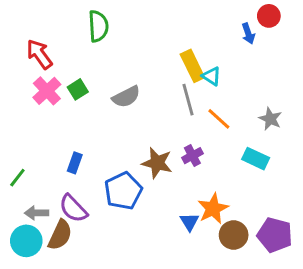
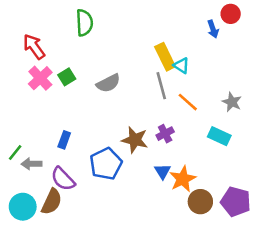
gray arrow: (37, 213) -> (31, 164), moved
blue triangle: (189, 222) -> (163, 171), moved

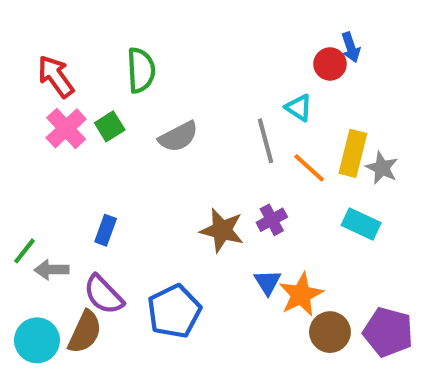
red circle: (231, 14) -> (330, 64), moved
green semicircle: (84, 23) -> (141, 70), moved
yellow rectangle: (165, 57) -> (353, 153), moved, turned 40
blue pentagon: (106, 164) -> (174, 311), moved

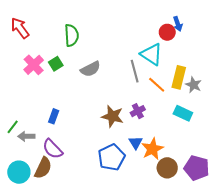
red arrow: (56, 76) -> (20, 28), moved
cyan triangle: (299, 108) -> (151, 54), size x1.6
blue pentagon: (174, 311) -> (111, 157), moved

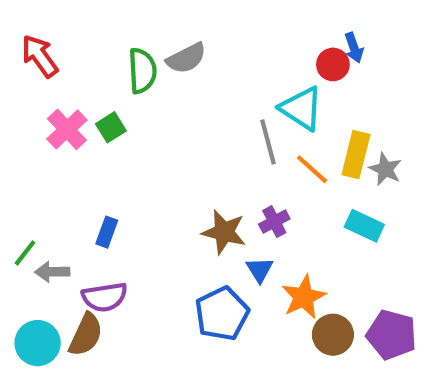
gray semicircle: (90, 69) -> (186, 58), moved
blue triangle: (136, 143) -> (260, 270), moved
purple semicircle: (53, 149) -> (105, 297), turned -55

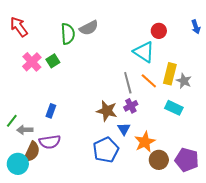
blue arrow: (354, 48) -> (196, 27), moved
gray line: (268, 142) -> (128, 83), moved
brown semicircle: (86, 335) -> (32, 152), moved

